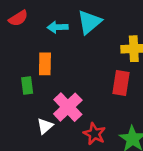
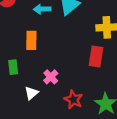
green rectangle: (27, 86) -> (13, 67), moved
pink cross: (68, 107) -> (51, 77), size x0.6

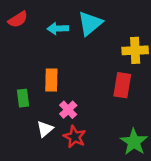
orange rectangle: (31, 40) -> (51, 80), moved
red star: (73, 100) -> (75, 137), moved

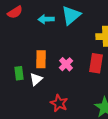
pink cross: (68, 110) -> (66, 64), moved
white triangle: (45, 129) -> (36, 79), moved

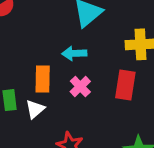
cyan arrow: (46, 19) -> (74, 53), moved

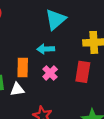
white triangle: (35, 109) -> (17, 89), turned 32

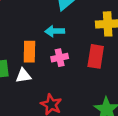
pink cross: (50, 73) -> (60, 58), turned 32

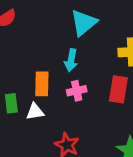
cyan arrow: (55, 31) -> (71, 60), turned -78

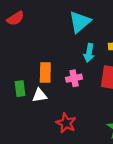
cyan arrow: (71, 60) -> (89, 53), moved

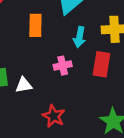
orange rectangle: (45, 72) -> (35, 25), moved

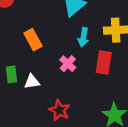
orange rectangle: (35, 25) -> (33, 40), moved, turned -30
pink cross: (63, 66) -> (68, 64), turned -35

